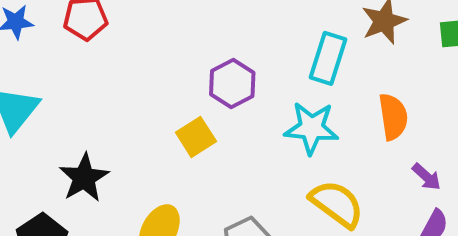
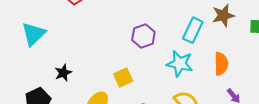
yellow square: (196, 137) -> (123, 78), moved
black star: (84, 178) -> (63, 73), size x0.7

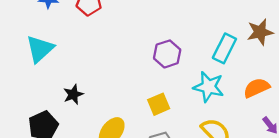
orange semicircle: (221, 64) -> (257, 88), turned -115
yellow square: (123, 78) -> (159, 104), moved

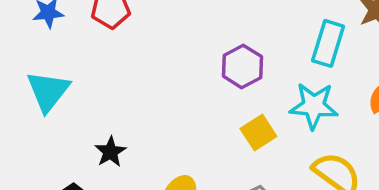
yellow square: (159, 104) -> (258, 132), moved

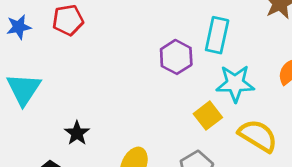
cyan rectangle: (328, 43) -> (217, 35), moved
yellow square: (258, 132) -> (208, 116), moved

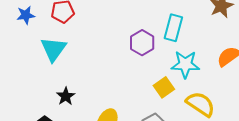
cyan triangle: (24, 89) -> (53, 49), moved

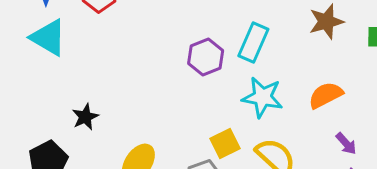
cyan triangle: (53, 49) -> (48, 38), moved, turned -44
yellow square: (164, 87) -> (225, 144), moved

